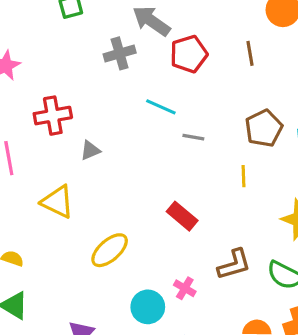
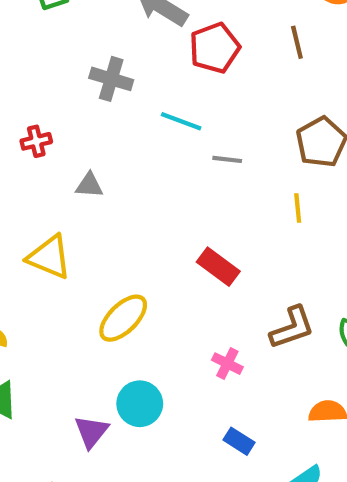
gray cross: (120, 53) -> (111, 79), moved, turned 36
red cross: (53, 116) -> (36, 141), size x0.6
gray triangle: (90, 150) -> (89, 185), turned 30
cyan circle: (148, 307) -> (140, 404), moved

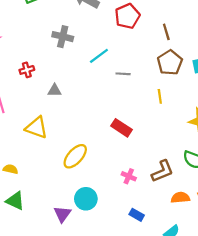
brown line: (297, 42) -> (166, 32), moved
red pentagon: (215, 48) -> (127, 16), moved
cyan line: (181, 121) -> (99, 56), turned -54
brown L-shape: (292, 328) -> (162, 171), moved

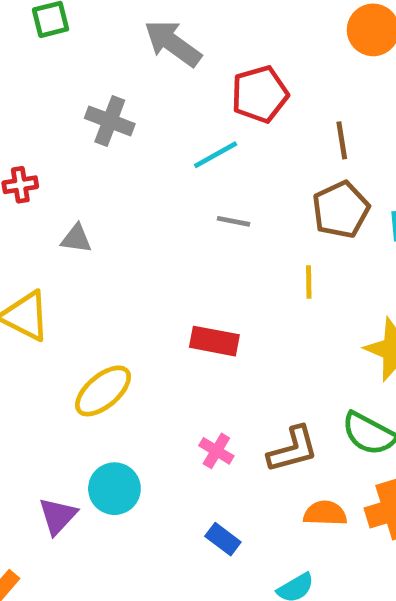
cyan line: (99, 56) -> (216, 155), moved
red rectangle: (122, 128) -> (214, 341), turned -30

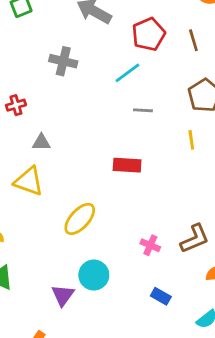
brown line: (342, 140) -> (193, 40), moved
gray triangle: (76, 239) -> (41, 142), moved
red rectangle: (214, 341) -> (127, 165), moved

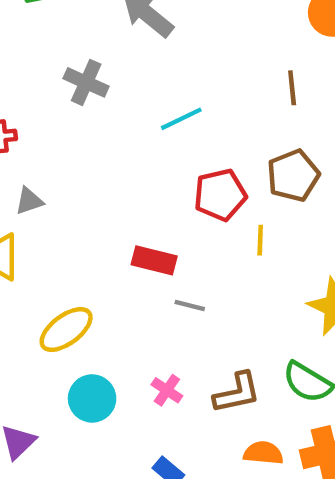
red pentagon: (149, 34) -> (220, 195), moved
gray line: (143, 110) -> (190, 306), moved
gray triangle: (41, 142) -> (29, 201), turned -30
cyan circle: (94, 275) -> (92, 398), moved

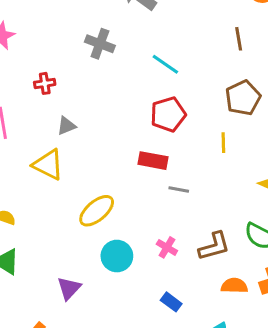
cyan line: (181, 119) -> (165, 64), turned 64
red pentagon: (220, 195) -> (168, 114), moved

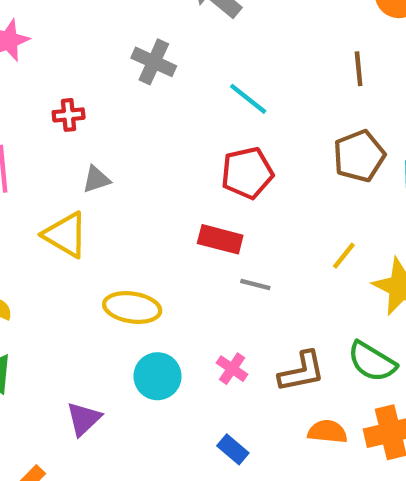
yellow line: (223, 143) -> (344, 256), moved, turned 36
yellow ellipse: (97, 211) -> (132, 307), turned 45

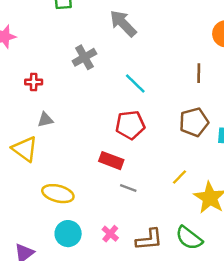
gray cross: (154, 62) -> (84, 57), turned 30

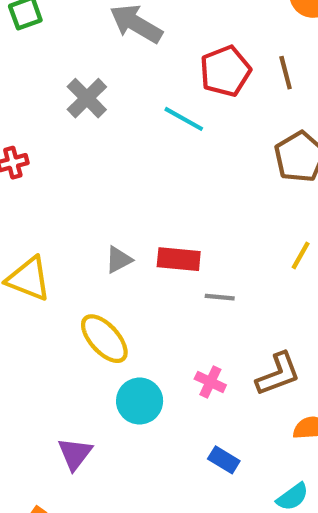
gray triangle: (45, 120) -> (119, 260), moved
red pentagon: (130, 125) -> (225, 71), moved
yellow ellipse: (58, 194) -> (104, 339), turned 48

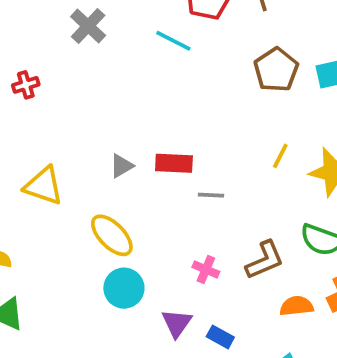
cyan circle: (140, 401) -> (124, 288), moved
purple triangle: (75, 454) -> (177, 323), moved

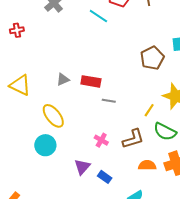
brown pentagon: (276, 70) -> (152, 58), moved
yellow line: (280, 156) -> (149, 110), moved
cyan circle: (124, 288) -> (45, 145), moved

